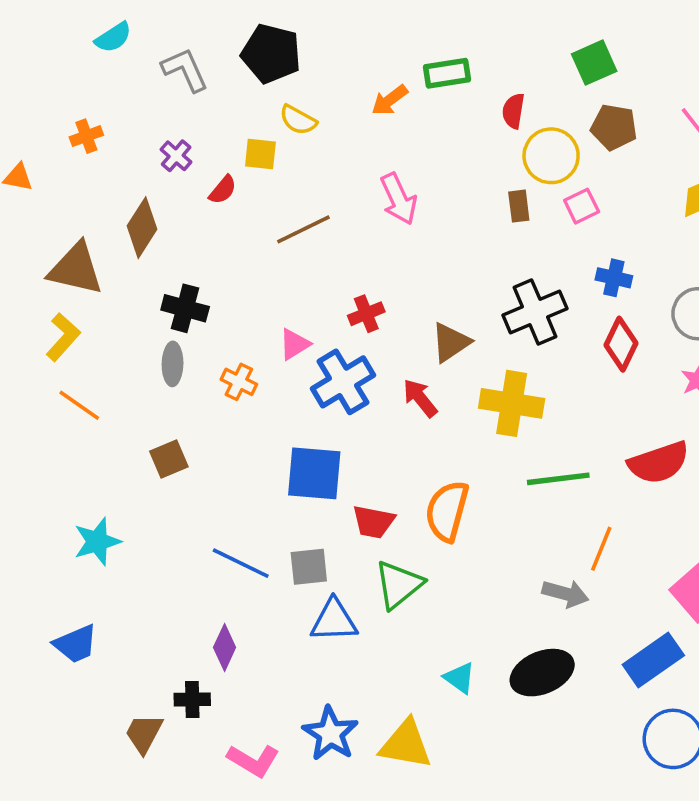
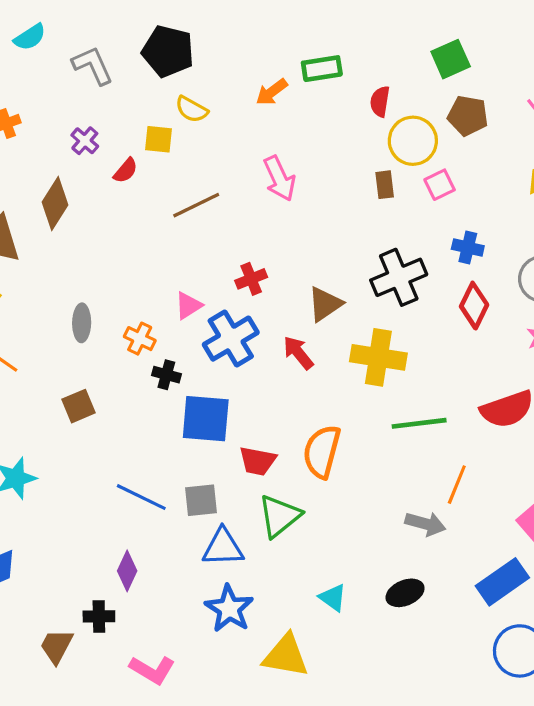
black cross: (185, 308) -> (166, 375), moved, size x0.7
black ellipse: (542, 673) -> (405, 593), size x0.7
blue star: (330, 734) -> (229, 609), moved

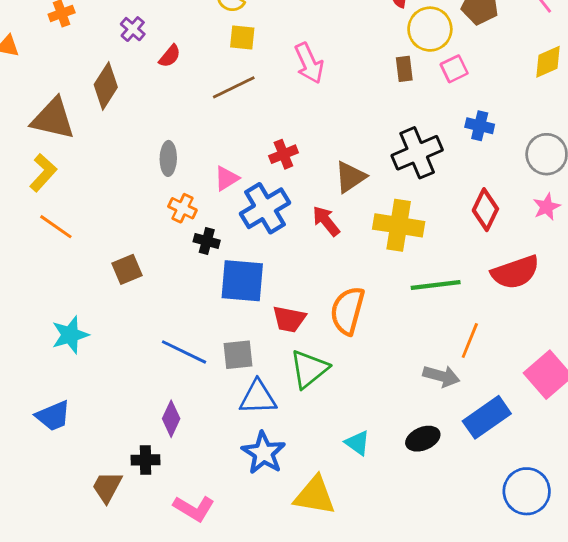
yellow square: (159, 139) -> (242, 38), moved
red diamond: (474, 306) -> (485, 210), moved
gray ellipse: (82, 323) -> (168, 158), moved
blue rectangle: (502, 582) -> (487, 417), moved

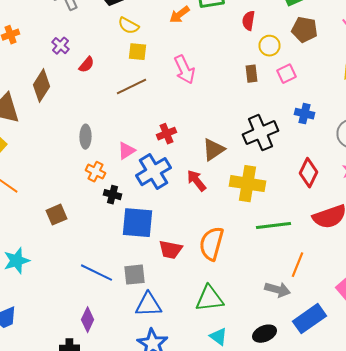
yellow circle: (430, 29) -> (270, 46), size x0.7
green triangle: (309, 369) -> (210, 299), moved, turned 32

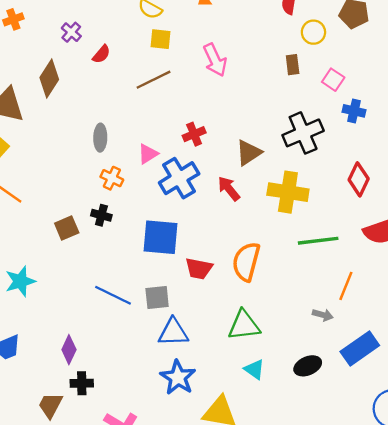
pink square: (286, 74) -> (333, 80), moved, turned -30
black cross: (112, 195) -> (101, 215), moved
gray arrow: (278, 290) -> (323, 315), size x0.7
purple diamond: (88, 320) -> (69, 350), moved

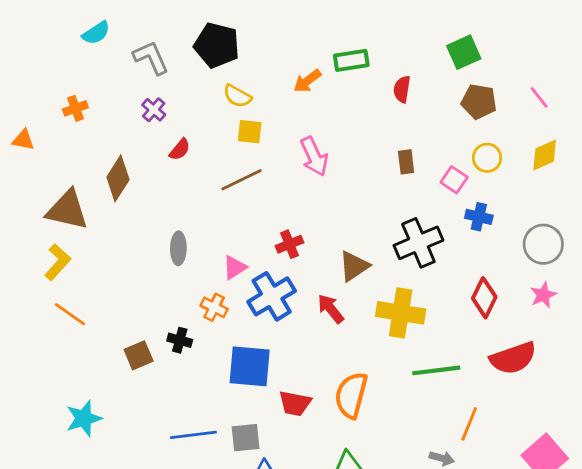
purple cross: (71, 32) -> (154, 110), moved
yellow circle: (313, 32) -> (487, 158), moved
orange cross: (112, 178) -> (214, 307), moved
blue line: (113, 295) -> (193, 435), turned -33

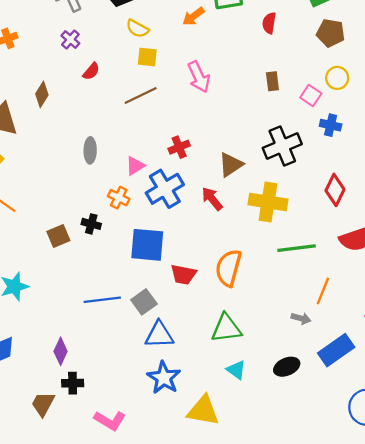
brown diamond: (118, 178) -> (42, 94), size x0.7
gray square: (246, 438) -> (144, 302), turned -30

